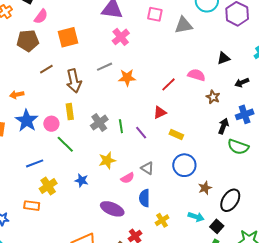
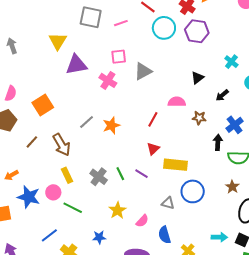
gray triangle: (184, 25) -> (143, 71), moved
pink cross: (121, 37) -> (108, 80), moved
yellow rectangle: (176, 134) -> (176, 165), size x1.6
gray triangle: (147, 168) -> (168, 203), moved
brown star: (205, 188) -> (232, 187), moved

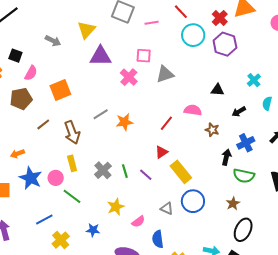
gray arrow: (12, 46) -> (53, 41), moved, turned 126
black triangle: (197, 78) -> (217, 90), turned 32
yellow rectangle: (176, 165) -> (181, 172), turned 35

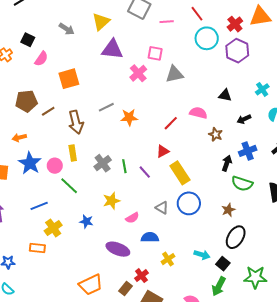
brown pentagon: (21, 99) -> (26, 101), moved
blue semicircle: (158, 239) -> (150, 237), turned 90

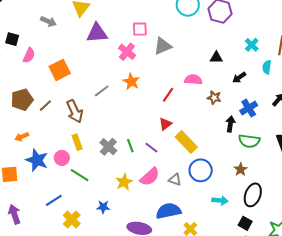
orange star: (129, 117) -> (131, 82), moved, turned -30
pink semicircle: (132, 218) -> (150, 177), moved, size x1.5
blue semicircle: (150, 237) -> (168, 211), size x1.4
cyan arrow: (202, 255) -> (220, 200), moved

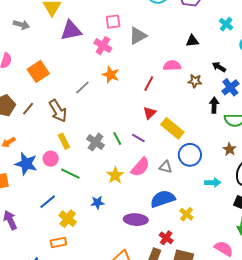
black arrow: (239, 77) -> (219, 67), moved, turned 72

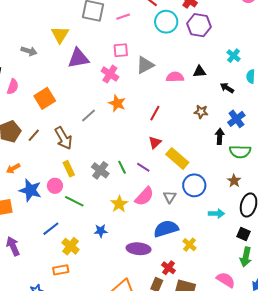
pink semicircle: (172, 66) -> (175, 77), moved
black arrow: (219, 67) -> (227, 88), moved
gray triangle: (166, 167) -> (170, 197), turned 48

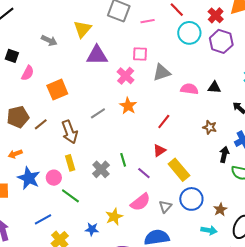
green line: (122, 167) -> (123, 160), moved
brown star: (234, 181) -> (220, 209), moved
yellow star: (119, 204) -> (114, 217), moved

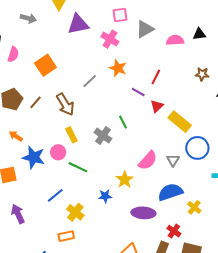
orange arrow: (15, 154) -> (16, 136), turned 64
purple line: (144, 173) -> (138, 92), moved

